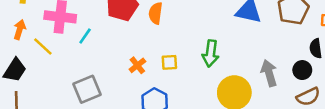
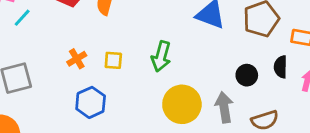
black circle: (302, 70) -> (247, 75), moved
gray arrow: (269, 73) -> (224, 107), moved

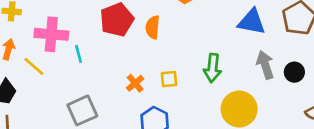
cyan line: (22, 18) -> (78, 54), turned -48
gray arrow: (224, 107) -> (265, 65), moved

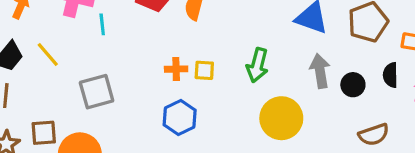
yellow line: (34, 66) -> (48, 55), moved
orange cross: (135, 83) -> (176, 69), moved, turned 30

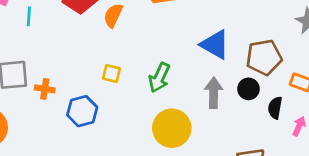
orange cross: (176, 69) -> (45, 89), moved
black circle: (353, 85) -> (248, 89), moved

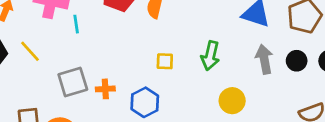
black circle: (248, 89) -> (297, 61), moved
yellow circle: (172, 128) -> (232, 101), size x0.7

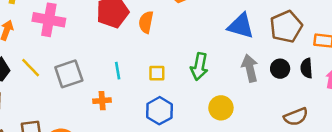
cyan line: (76, 24) -> (118, 71), moved
gray square: (73, 82) -> (69, 74), moved
blue hexagon: (145, 102) -> (159, 111), moved

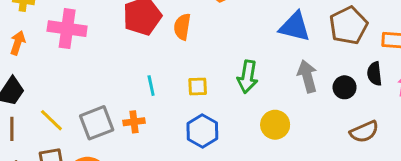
yellow line: (31, 68) -> (51, 120), moved
black circle: (280, 69) -> (345, 87), moved
gray square: (69, 74) -> (97, 123), moved

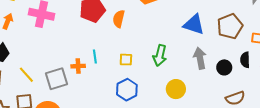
orange cross: (134, 122) -> (78, 66), moved

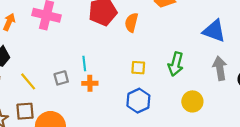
cyan line: (95, 57) -> (84, 63), moved
orange cross: (78, 66) -> (90, 83), moved
gray square: (57, 79) -> (61, 78), moved, size x0.6

